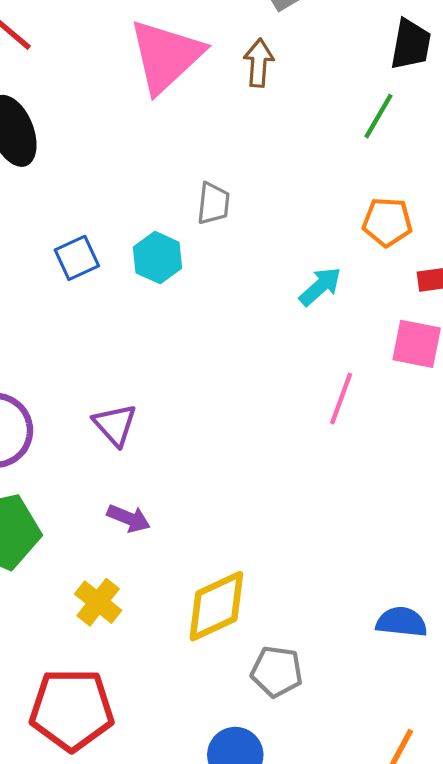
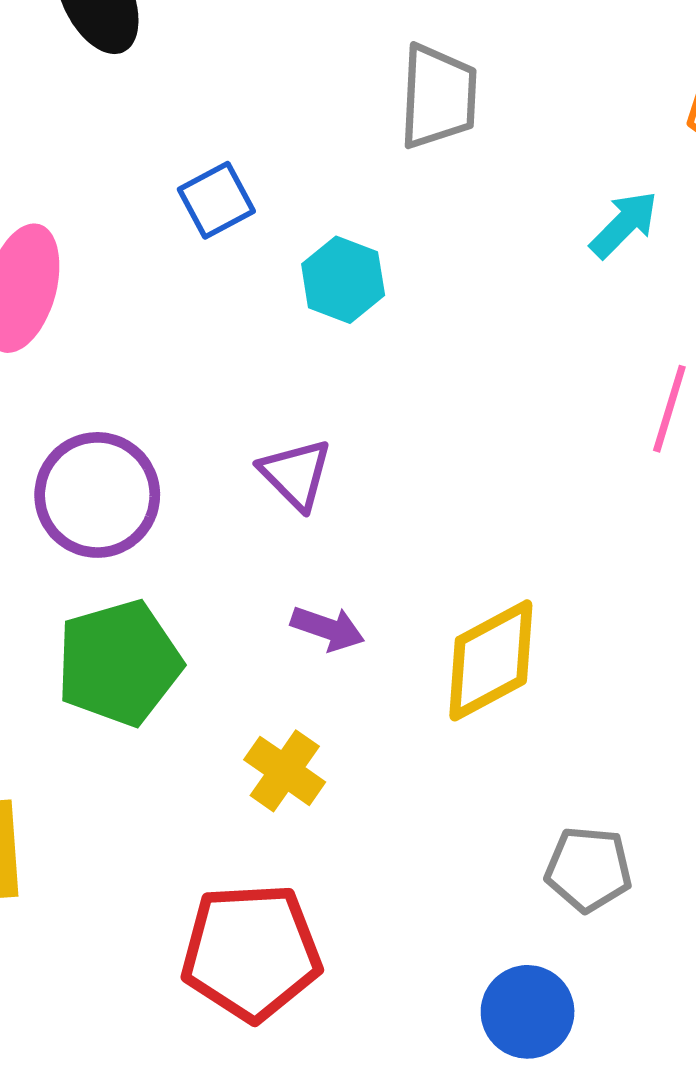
gray trapezoid: (213, 203) -> (438, 97), size x1.5
cyan hexagon: (158, 258) -> (343, 280), moved
yellow diamond: (216, 606) -> (491, 660), moved

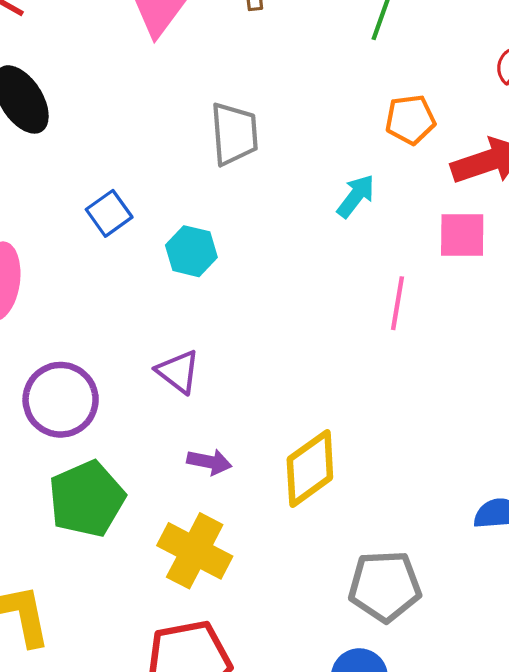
yellow cross: (285, 771) -> (195, 551), size x1.5
gray pentagon: (588, 869) -> (385, 586), size x1.4

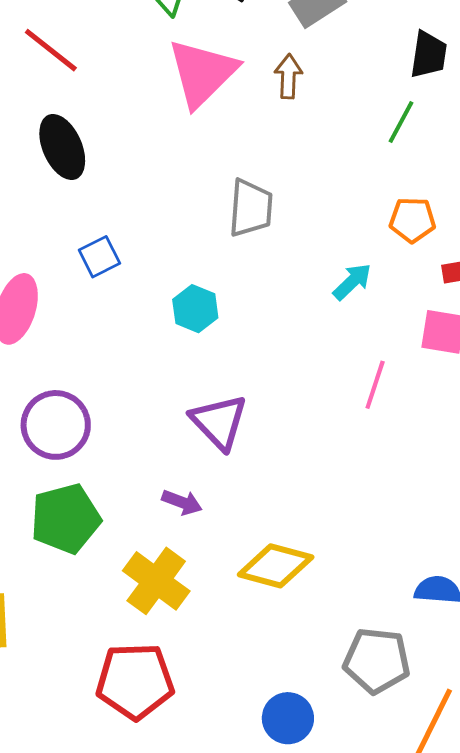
blue square: (109, 213) -> (99, 257), moved
purple triangle: (178, 372) -> (219, 422), moved, size x1.4
yellow diamond: (310, 468) -> (276, 566), moved, turned 42
gray pentagon: (385, 586) -> (377, 661), moved

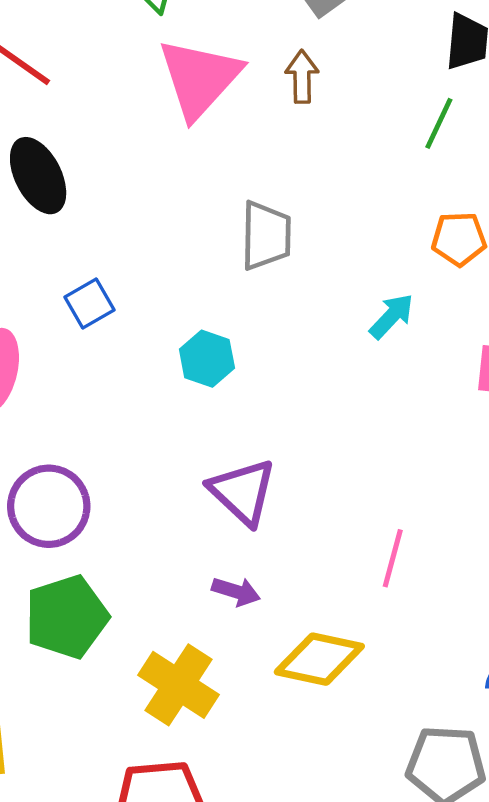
pink line: (375, 385) -> (393, 558), moved
purple arrow: (182, 502) -> (236, 591), moved

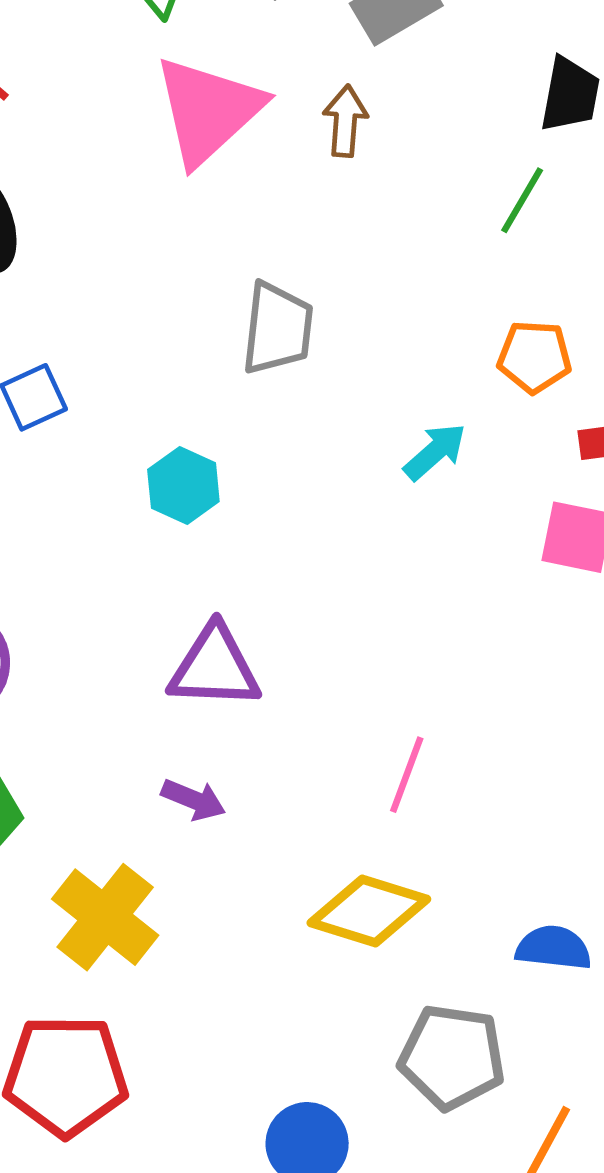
purple triangle: (243, 492) -> (215, 667), turned -46
yellow diamond: (319, 659) -> (369, 911), moved

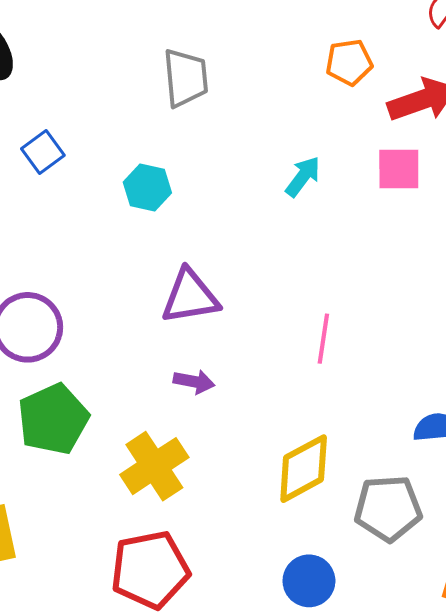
cyan arrow: (435, 452) -> (303, 177), moved
yellow diamond: (369, 911) -> (304, 469), moved, turned -34
yellow cross: (105, 917) -> (154, 466), turned 30

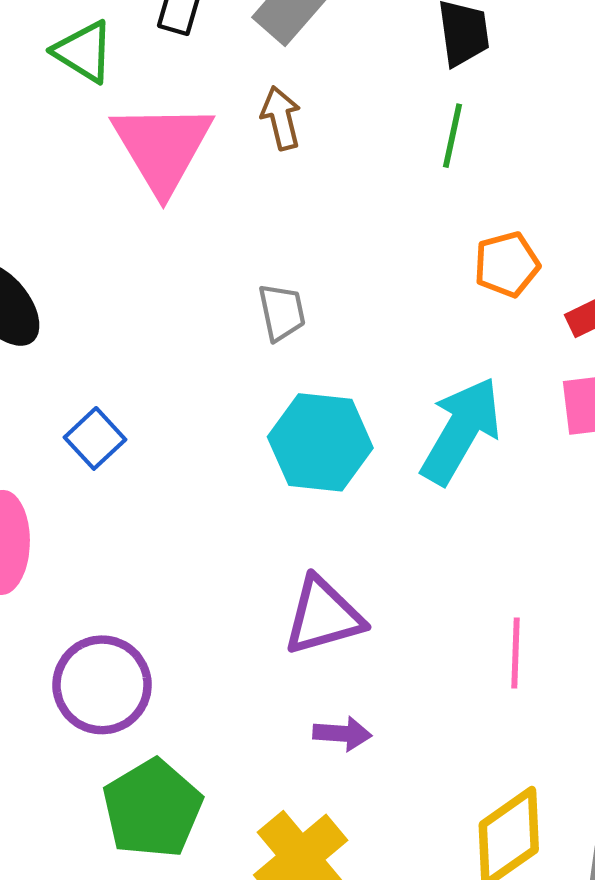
gray trapezoid: (186, 78) -> (282, 312), size x0.7
cyan arrow: (303, 177) -> (461, 431), size x1.8
cyan hexagon: (147, 188) -> (320, 442), moved, size x1.5

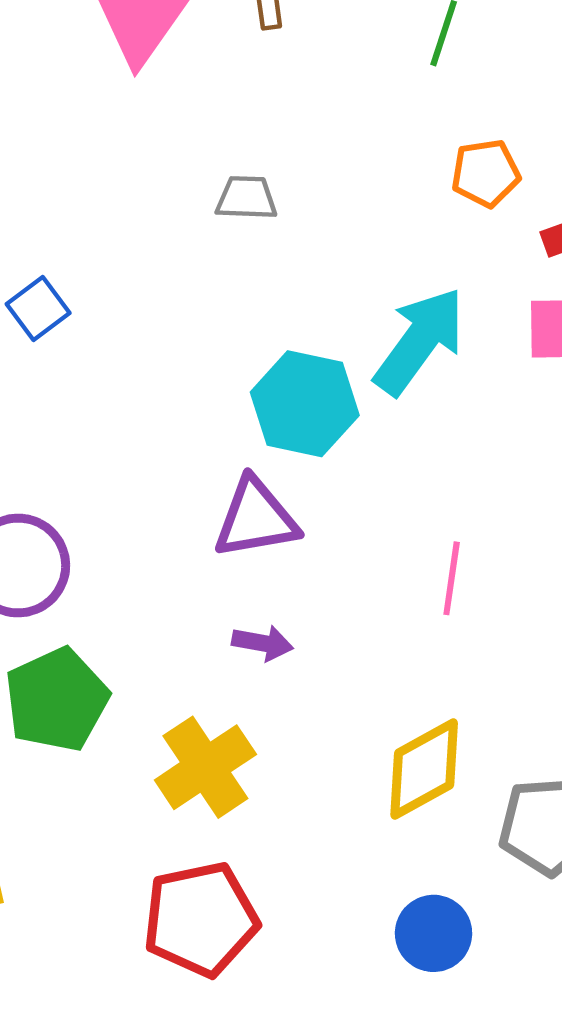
gray trapezoid: (282, 312) -> (246, 198), turned -82
cyan hexagon: (320, 442) -> (305, 404), moved

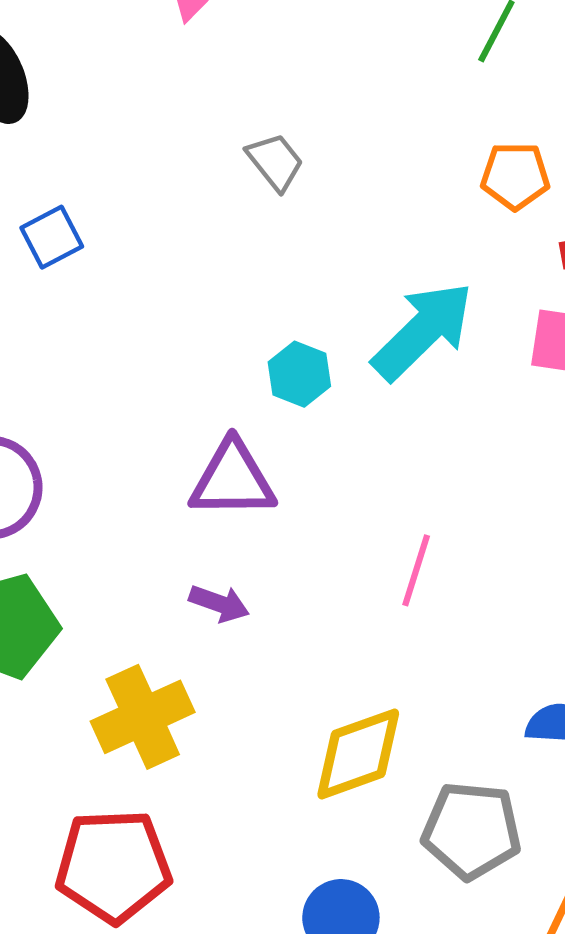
gray trapezoid: (246, 198) -> (275, 162), turned 40
cyan hexagon: (305, 404) -> (299, 374), size x0.6

